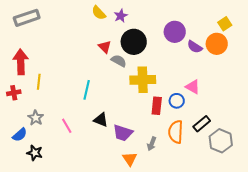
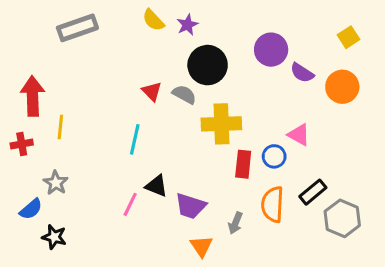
gray rectangle: (27, 18) -> (77, 28), moved
orange circle: (217, 44) -> (342, 87), moved
red triangle: (105, 47) -> (152, 91), moved
pink line: (67, 126) -> (130, 204), moved, turned 56

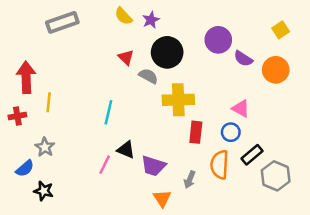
red triangle: (152, 91) -> (126, 57), moved
blue circle: (274, 156) -> (231, 132), moved

